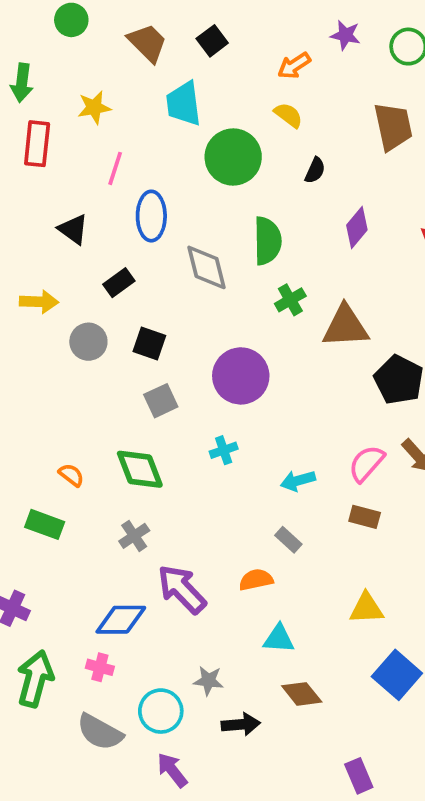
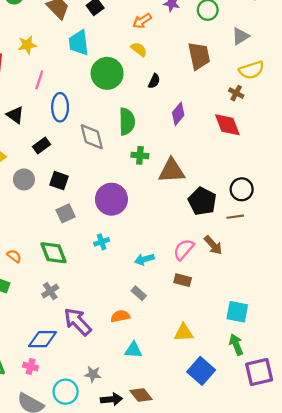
green cross: (290, 300) -> (140, 155), turned 35
brown diamond: (302, 694) -> (141, 395), moved

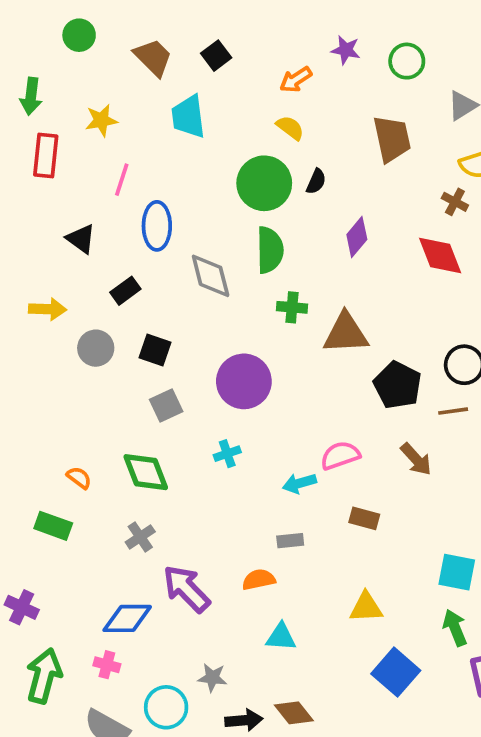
green circle: (107, 73) -> (264, 183), moved
pink semicircle: (184, 249) -> (340, 455), moved, turned 30
gray rectangle: (139, 293) -> (290, 541), turned -48

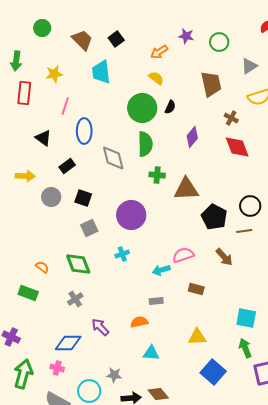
brown cross: (455, 202) -> (231, 118), moved
purple arrow: (186, 589) -> (100, 327), size x0.7

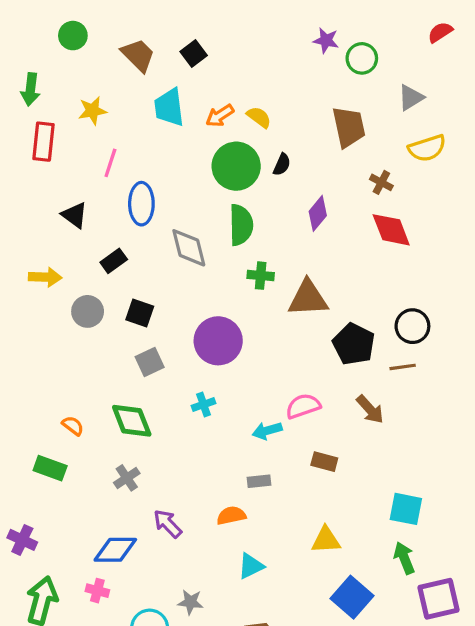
purple star: (186, 36) -> (326, 40), moved
orange arrow: (159, 52) -> (220, 116), moved
cyan triangle: (151, 353) -> (251, 566), turned -30

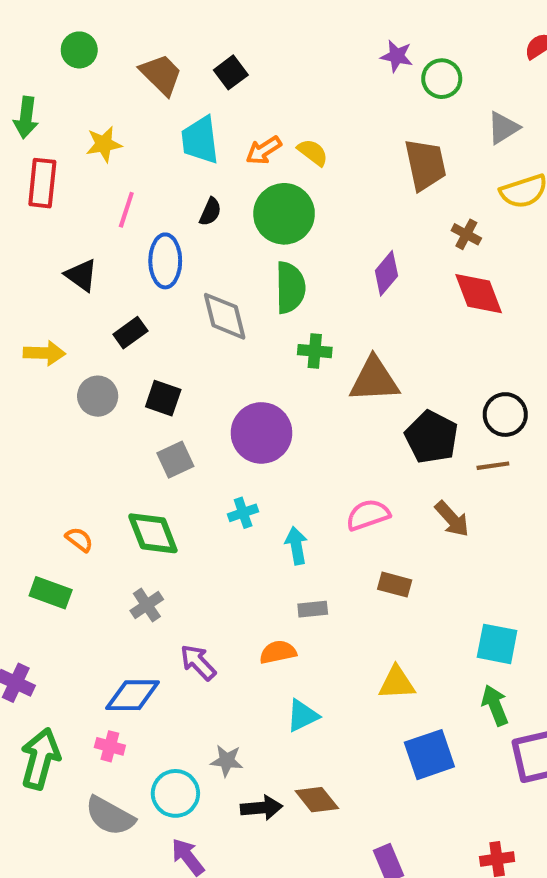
black semicircle: (282, 165) -> (210, 212), moved
cyan arrow: (267, 431) -> (296, 546), moved, turned 96
blue square: (352, 597) -> (429, 755), turned 30

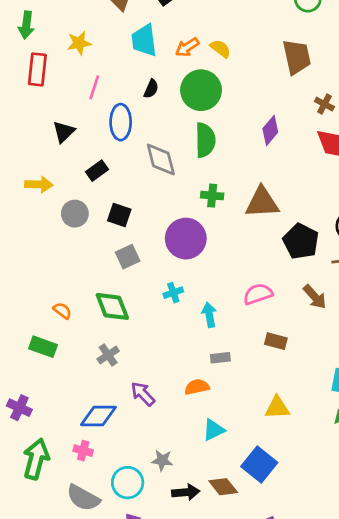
black triangle: (81, 275) -> (64, 132), turned 40
green cross: (315, 351) -> (212, 196), moved
blue square: (429, 755) -> (259, 465), moved, turned -32

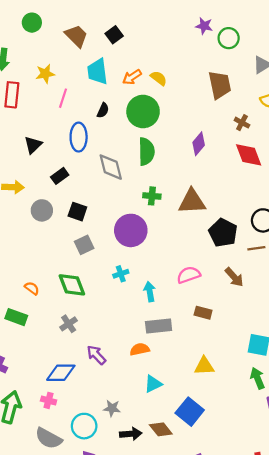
pink line: (94, 87) -> (63, 98), moved
gray rectangle: (220, 358) -> (159, 326), size x1.6

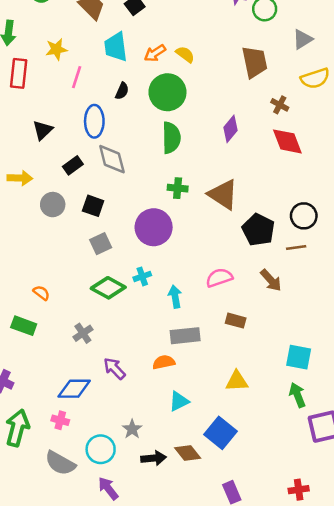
gray diamond: (111, 167) -> (112, 159), moved
brown triangle: (192, 202) -> (223, 194), turned 36
green diamond: (72, 285) -> (108, 288), moved, turned -40
gray star: (112, 408) -> (132, 429), turned 30

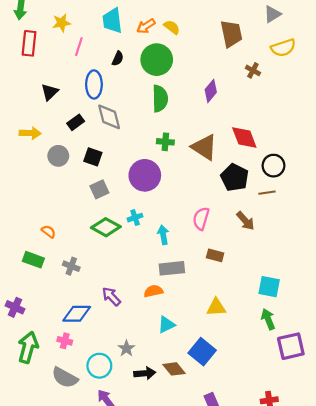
red diamond: (287, 141) -> (244, 137), moved
pink semicircle: (219, 278) -> (201, 219), turned -55
gray cross: (83, 333) -> (71, 266), moved, turned -35

